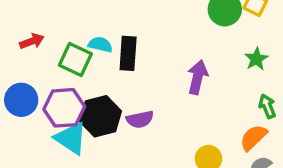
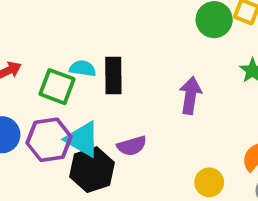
black hexagon: (101, 116) -> (92, 170), moved
cyan triangle: (71, 138) -> (82, 139), moved

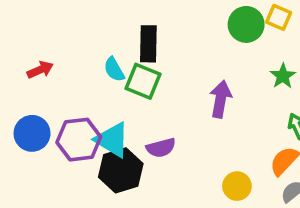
cyan semicircle: (83, 68) -> (114, 69), turned -130
black rectangle: (113, 76) -> (148, 44), moved
green square: (57, 87) -> (143, 81), moved

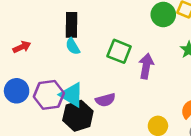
black rectangle: (148, 44) -> (72, 25), moved
green square: (143, 81) -> (119, 51), moved

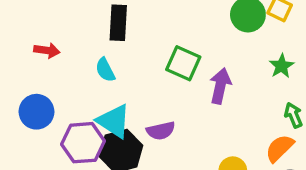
cyan semicircle: (73, 46) -> (105, 70), moved
red arrow: (22, 47) -> (47, 50), turned 30
purple hexagon: (49, 95) -> (83, 143), moved

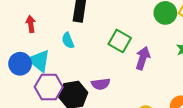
red arrow: (47, 50) -> (31, 24), turned -112
cyan triangle: (114, 121) -> (39, 61), moved

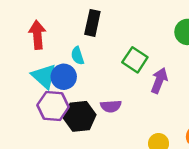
red arrow: (31, 24) -> (37, 35), size x1.5
blue circle: (20, 64) -> (64, 77), moved

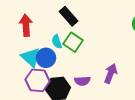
black rectangle: (92, 23) -> (69, 16), turned -54
green square: (135, 60) -> (73, 42), moved
purple arrow: (159, 81) -> (111, 74), moved

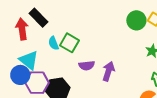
black rectangle: (69, 16) -> (38, 18), moved
blue circle: (46, 58) -> (20, 75), moved
purple semicircle: (82, 81) -> (87, 66), moved

